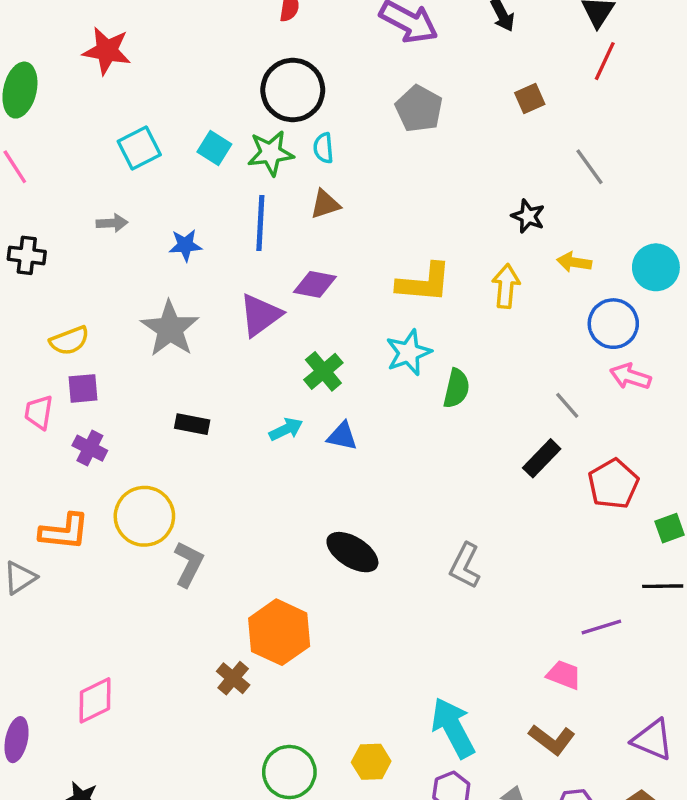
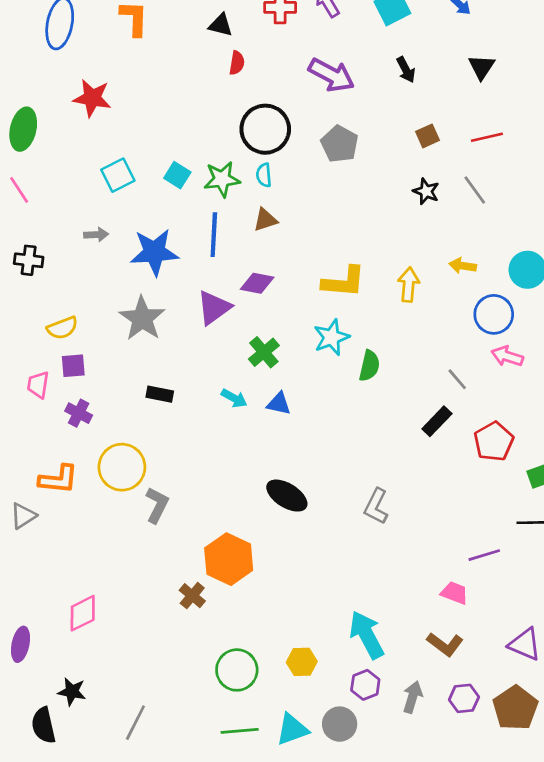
red line: (605, 61) -> (487, 137), moved, turned 52
black circle: (293, 90) -> (265, 129), moved
black star: (528, 216) -> (426, 191), moved
blue star: (185, 245) -> (154, 252), size x1.8
cyan arrow: (286, 429) -> (234, 398), turned 55

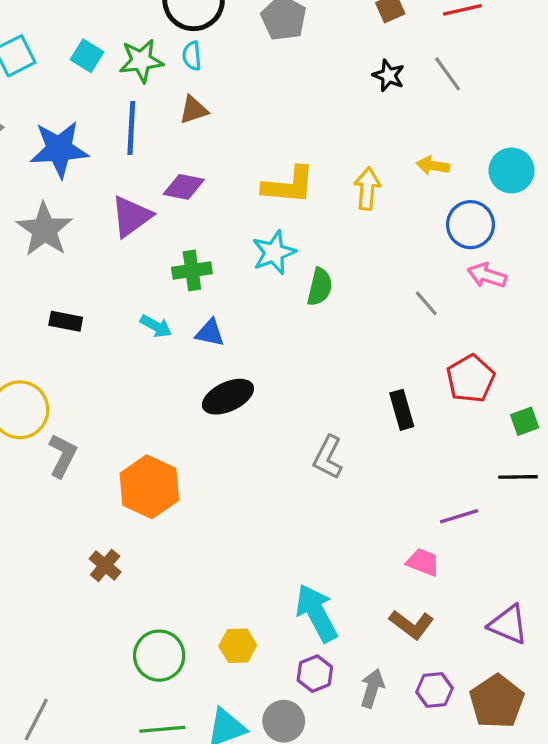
green cross: (264, 352) -> (192, 270), turned 32
black rectangle: (437, 421) -> (402, 410), moved, turned -60
black ellipse: (287, 496) -> (228, 397), moved, turned -57
orange hexagon: (229, 559) -> (149, 487), moved

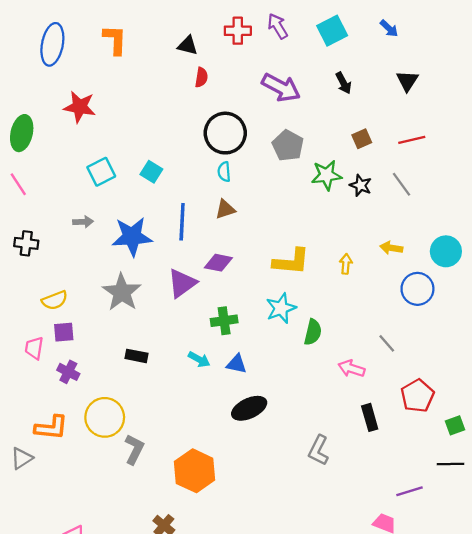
green star: (141, 61) -> (326, 175), moved
yellow arrow: (367, 189) -> (346, 264), size x0.7
pink arrow: (487, 275) -> (351, 368), moved

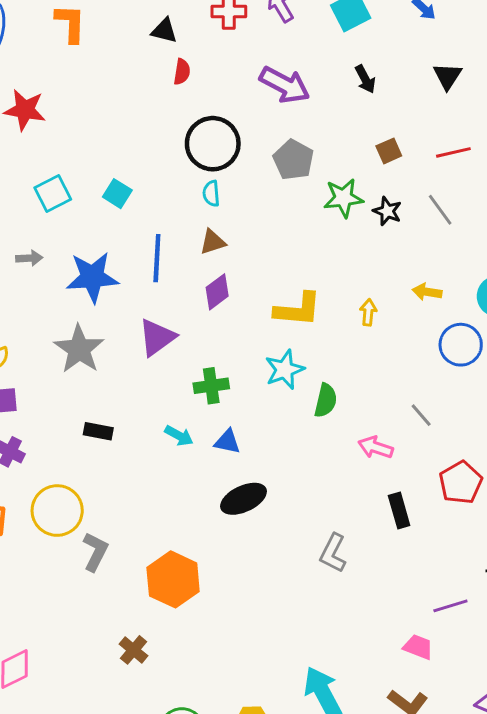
purple diamond: (218, 263) -> (217, 292), moved, turned -48

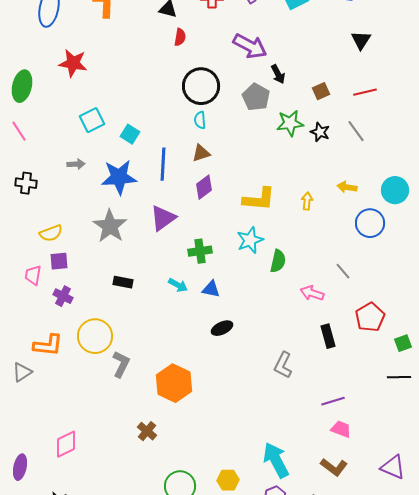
black arrow: (365, 79) -> (278, 74), moved
cyan square: (117, 194) -> (130, 134), moved
black ellipse: (244, 499) -> (222, 328), size x0.7
purple line: (450, 606) -> (333, 401), moved

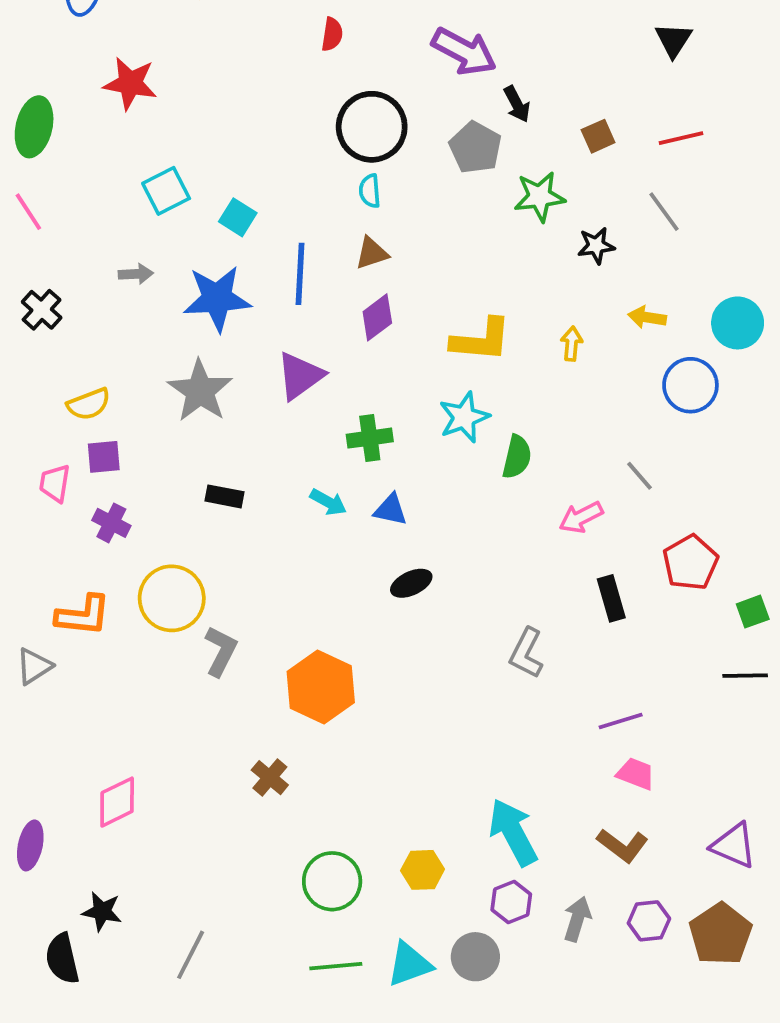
black star: (320, 132) -> (596, 246), moved, turned -30
black cross: (26, 183) -> (42, 310), turned 35
pink arrow: (312, 293) -> (581, 517), turned -45

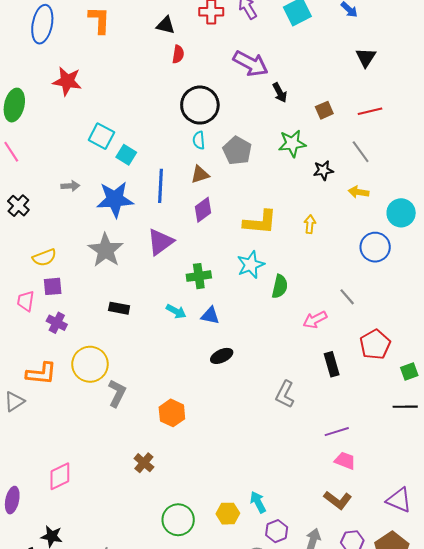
gray pentagon: (475, 148) -> (237, 151), moved
cyan square: (166, 191) -> (101, 136), moved, turned -35
yellow arrow: (647, 317) -> (359, 192), moved
orange hexagon: (321, 687) -> (172, 413), size x0.7
cyan arrow: (513, 832) -> (258, 502), moved, size x0.6

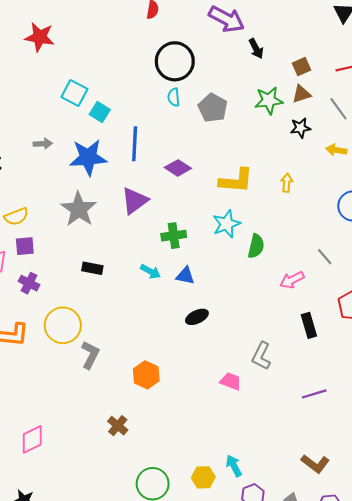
brown triangle: (200, 174) -> (301, 94), moved
purple diamond: (203, 210) -> (178, 168), turned 70
pink trapezoid: (345, 461) -> (231, 381), moved

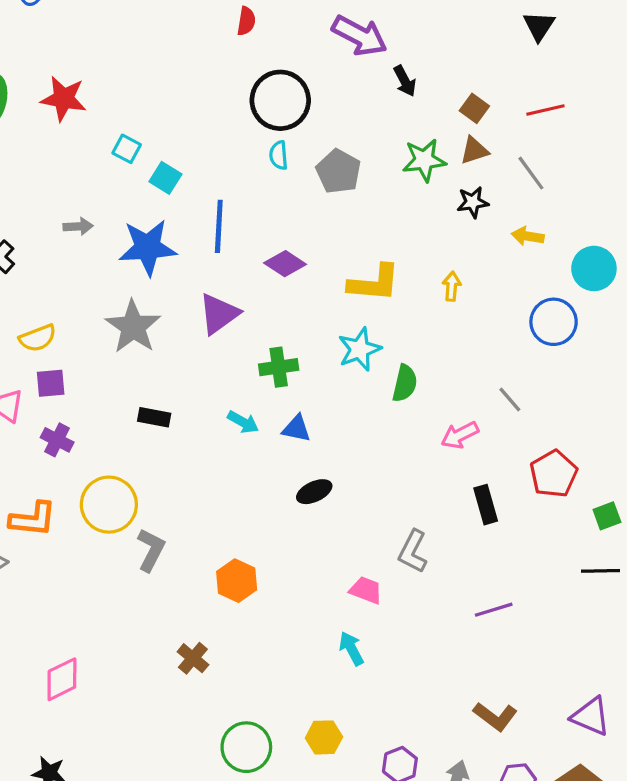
red star: (40, 37) -> (64, 99), moved
brown square: (301, 67) -> (474, 108), turned -30
cyan square: (74, 93) -> (127, 149), size x0.7
cyan arrow: (234, 466) -> (351, 648), moved

